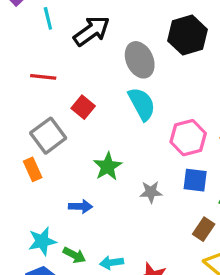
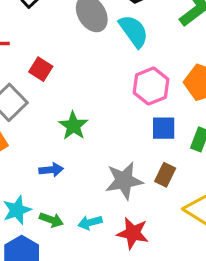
cyan semicircle: (142, 104) -> (134, 31), moved
gray star: (151, 192) -> (124, 181), moved, size x1.6
brown rectangle: (204, 229) -> (165, 175), moved

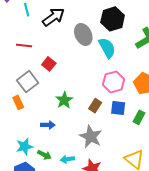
brown rectangle: (165, 175) -> (95, 106), moved
gray star: (124, 181) -> (91, 137), turned 30

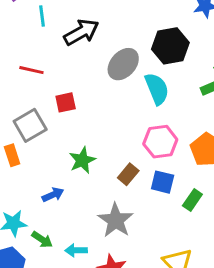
gray ellipse: (83, 34) -> (123, 64), turned 60
red square: (49, 64) -> (66, 102), turned 32
blue arrow: (48, 125) -> (53, 195), turned -32

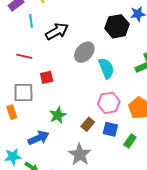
black hexagon: (170, 46) -> (117, 26), moved
gray square: (30, 125) -> (23, 92), turned 30
blue arrow: (53, 195) -> (39, 138), size x1.5

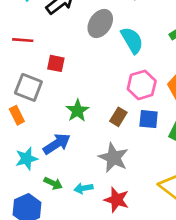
red square: (47, 77) -> (56, 63), turned 32
gray square: (23, 92) -> (28, 87), turned 30
cyan star: (13, 157) -> (27, 159), moved

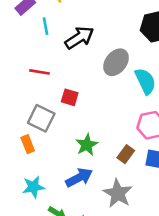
blue arrow: (57, 144) -> (79, 178), moved

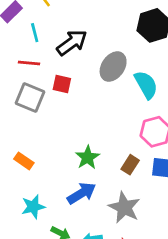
red line: (40, 72) -> (29, 63), moved
red square: (70, 97) -> (62, 84), moved
gray square: (41, 118) -> (30, 98), moved
orange rectangle: (28, 144) -> (24, 161), turned -30

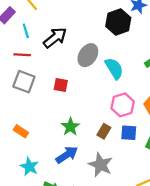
red square: (62, 84) -> (61, 85), moved
cyan star: (33, 207) -> (29, 167), turned -30

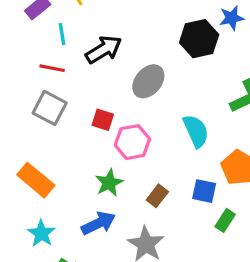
cyan semicircle: (114, 68) -> (196, 131), moved
pink hexagon: (123, 105) -> (132, 142), moved
orange rectangle: (21, 131) -> (36, 180), size x1.6
blue square: (129, 133) -> (204, 191), moved

